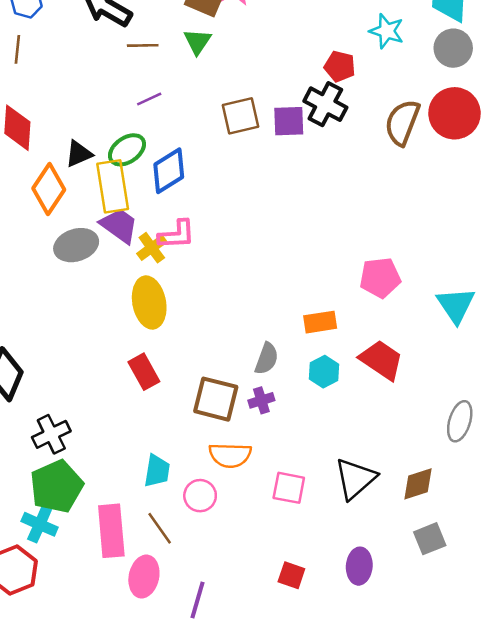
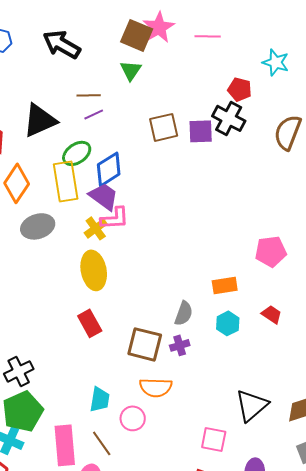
brown line: (143, 45) -> (89, 95), moved
black triangle: (79, 154) -> (40, 120), moved, size x1.6
purple trapezoid: (119, 226) -> (104, 196), moved
red trapezoid: (381, 360) -> (272, 314), size x0.6
pink square: (289, 488) -> (214, 439), moved

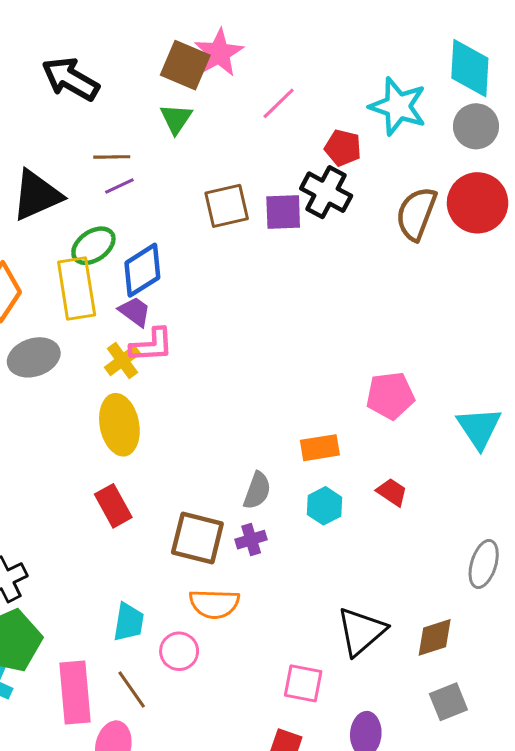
pink line: (208, 36) -> (279, 103), moved, turned -45
cyan star: (276, 62) -> (398, 106), size x1.4
purple trapezoid: (104, 196) -> (135, 311), size x0.7

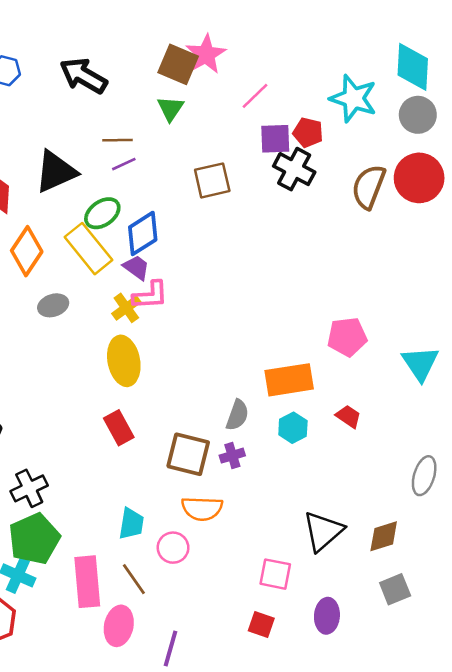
purple square: (283, 212) -> (275, 139), moved
yellow rectangle: (77, 289) -> (88, 249), turned -30
gray ellipse: (34, 357) -> (53, 305), size x0.7
orange rectangle: (320, 448) -> (289, 380), size x1.5

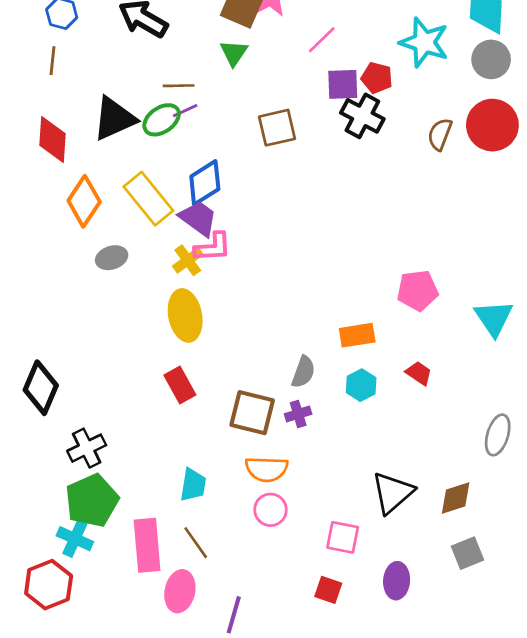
brown semicircle: (369, 187) -> (440, 134), size x0.7
green ellipse: (102, 213) -> (162, 120), moved
purple trapezoid: (136, 267) -> (198, 218), size x1.4
orange rectangle: (289, 380) -> (357, 335), size x0.7
pink circle: (173, 548) -> (270, 510), moved

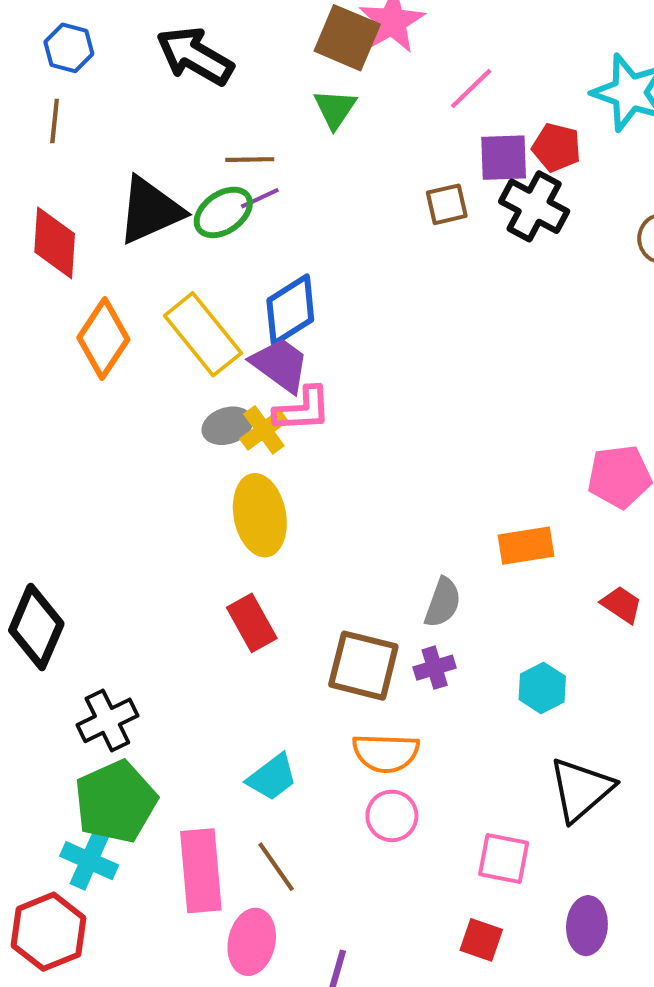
brown square: (277, 128) -> (447, 204), moved, size x0.7
gray ellipse: (112, 258) -> (227, 426), moved
cyan hexagon: (361, 385) -> (542, 688), moved
cyan trapezoid: (193, 485) -> (272, 777), turned 44

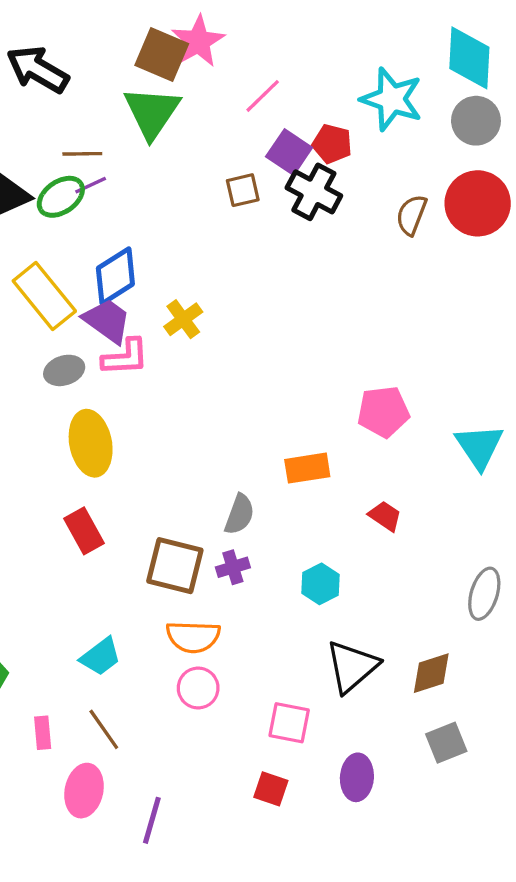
green triangle: (335, 109) -> (152, 112), size x1.6
purple square: (504, 158) -> (289, 152), turned 36
yellow cross: (264, 430) -> (183, 319), moved
pink rectangle: (201, 871) -> (43, 733), size x0.5

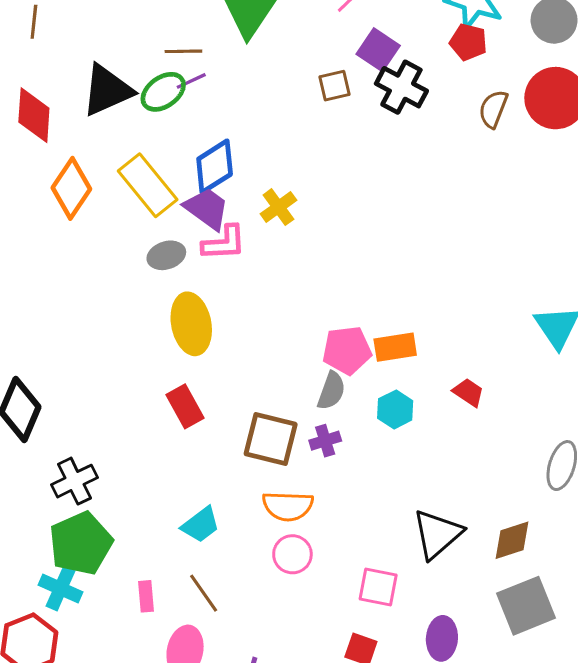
red pentagon: (332, 144) -> (468, 42), moved
pink pentagon: (383, 412) -> (347, 350), moved
cyan hexagon: (321, 584) -> (395, 409), moved
gray square: (446, 743) -> (526, 606), size x1.5

